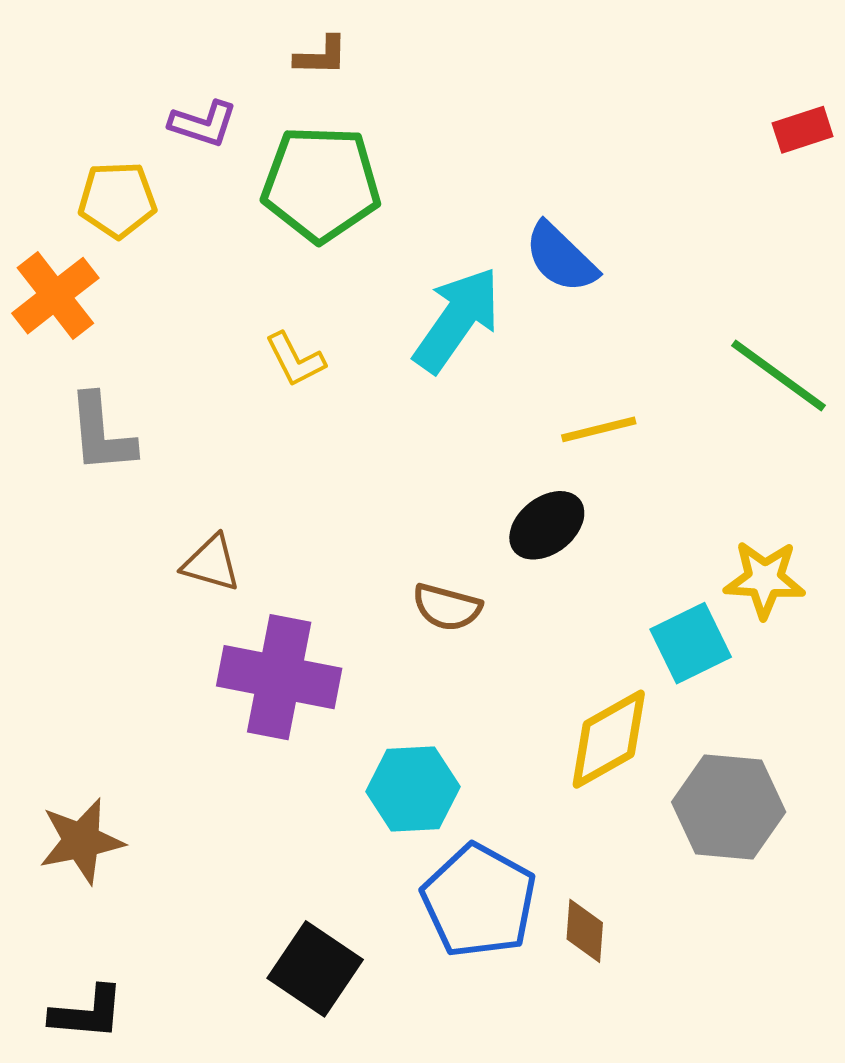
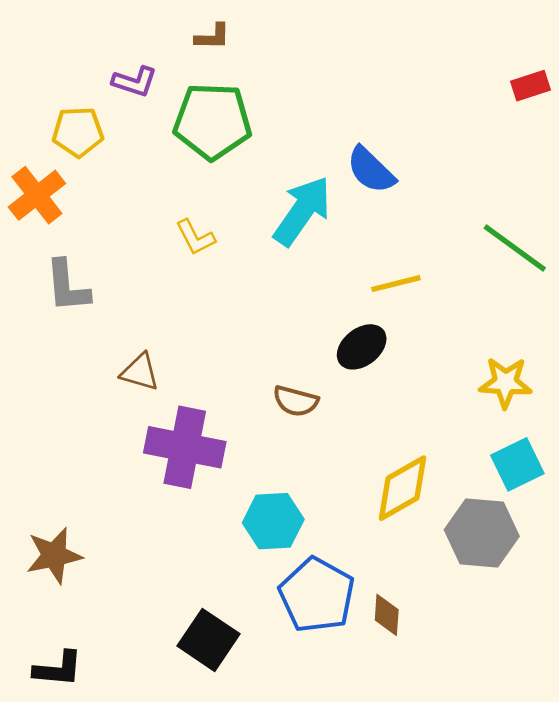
cyan square: (691, 643) -> (517, 464), moved

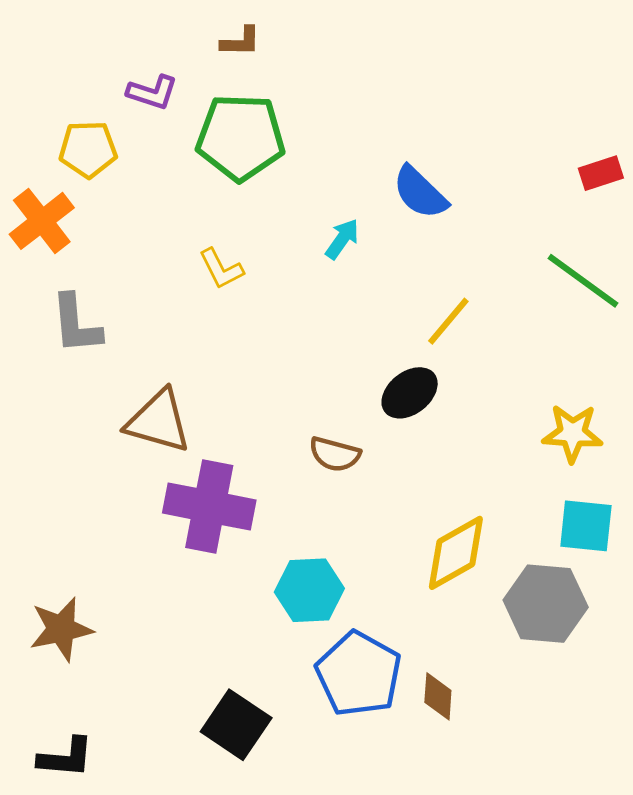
red rectangle: (531, 86) -> (601, 173), moved
cyan arrow: (302, 211) -> (342, 239), size x0.5
yellow line: (396, 284) -> (448, 321), turned -36
brown triangle: (140, 372) -> (158, 421), size x1.5
cyan square: (517, 464) -> (586, 526), turned 32

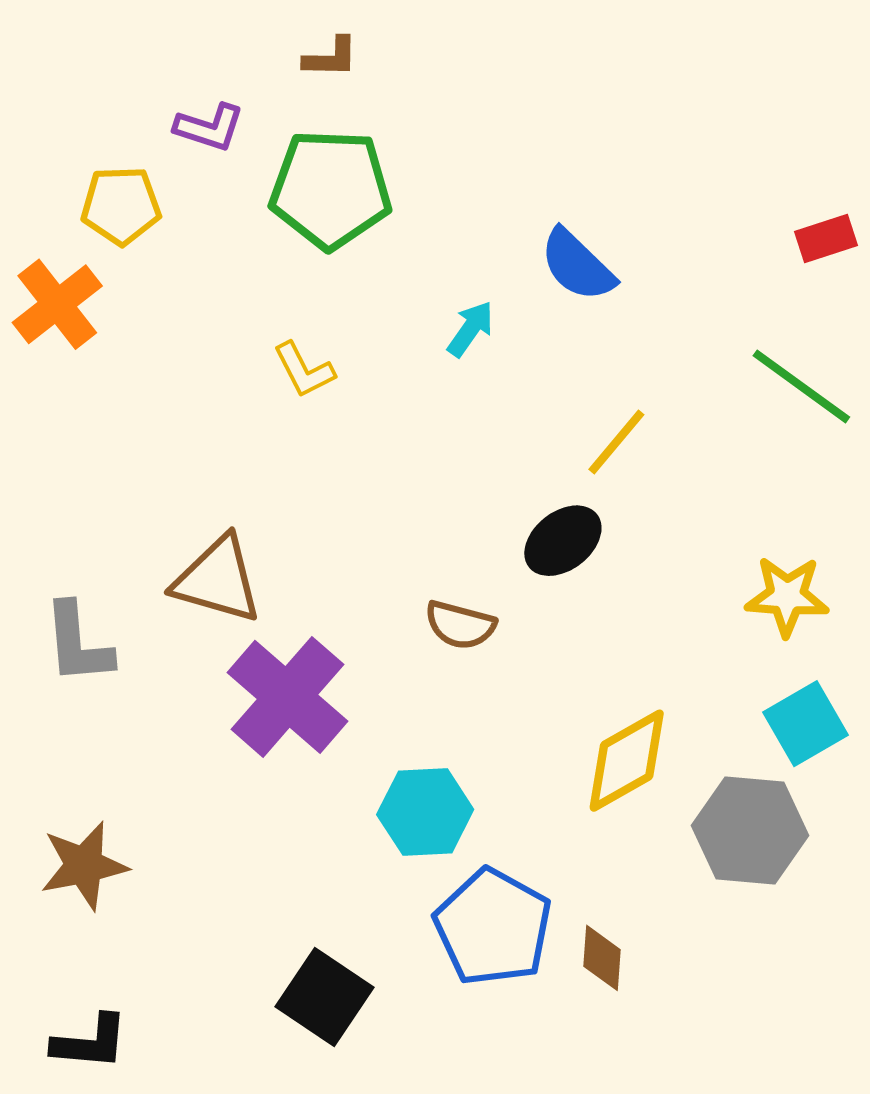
gray L-shape: (76, 324) -> (78, 643), moved
purple cross: (209, 507) -> (287, 697), turned 30
cyan square: (586, 526) -> (805, 724), turned -36

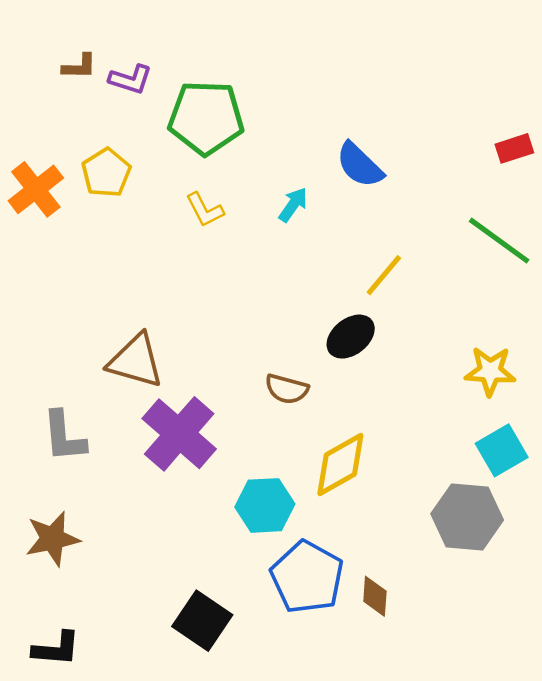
brown L-shape: (331, 58) -> (79, 67), moved
yellow pentagon: (121, 206) -> (106, 173), moved, turned -30
yellow L-shape: (304, 370) -> (205, 210), moved
gray L-shape: (78, 643) -> (64, 436), moved
yellow diamond: (627, 761) -> (340, 465), moved

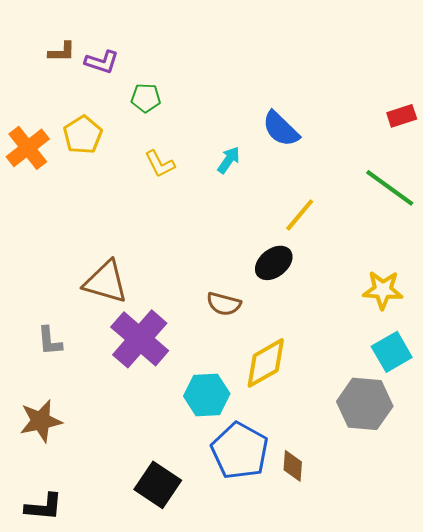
green pentagon: (206, 118) -> (146, 98), moved, size x0.5
gray L-shape: (64, 436) -> (50, 341), size x0.7

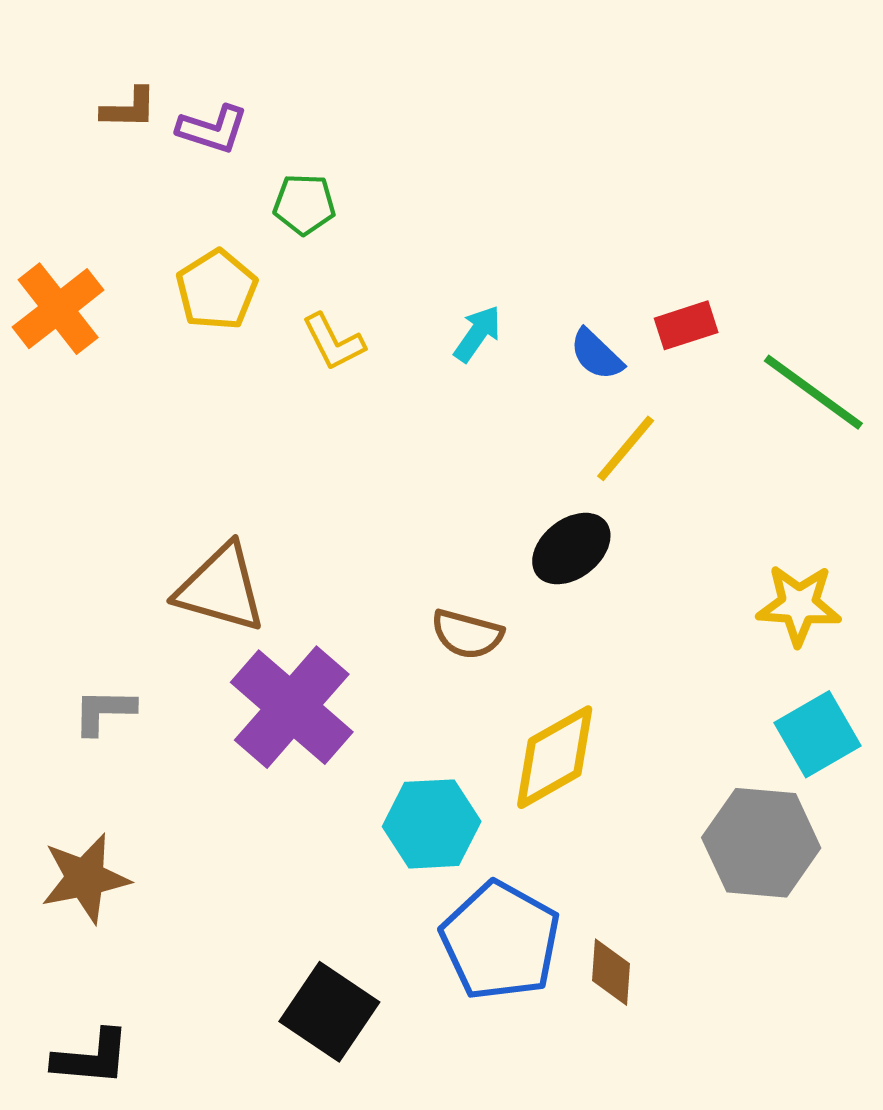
red rectangle: (402, 116) -> (686, 325), moved
blue semicircle: (281, 129) -> (596, 355), moved, size x0.7
yellow pentagon: (83, 135) -> (217, 290), moved
gray L-shape: (50, 341) -> (104, 711), turned 96

